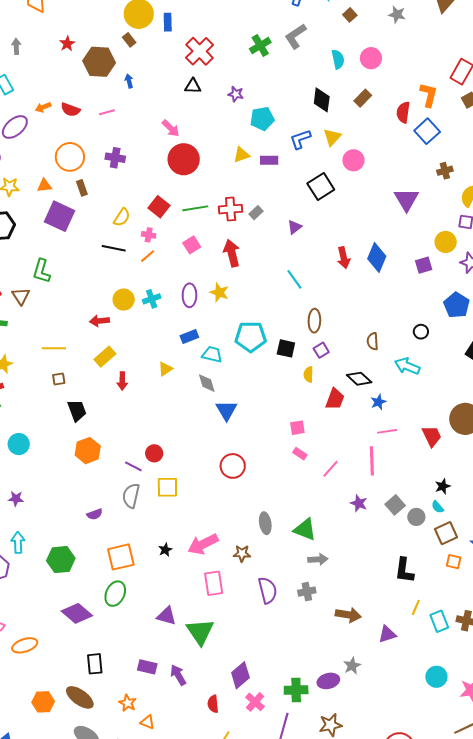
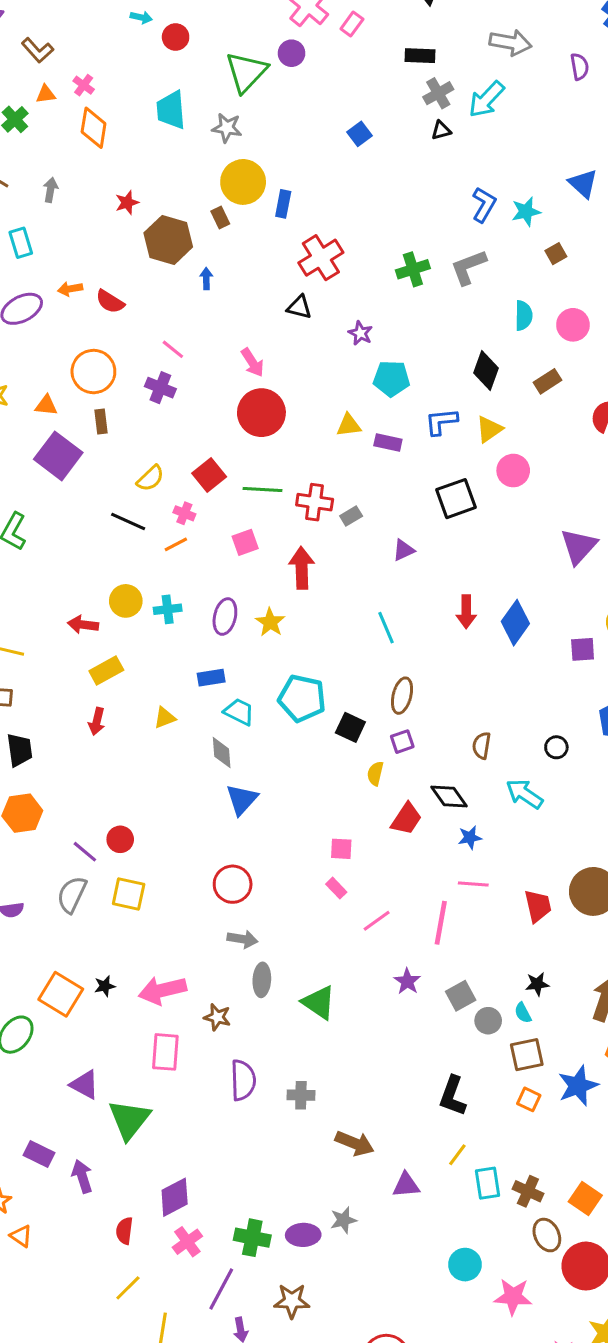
pink line: (107, 112) -> (173, 349), moved, turned 42
yellow rectangle: (105, 357) -> (106, 670), moved
orange square: (121, 557) -> (61, 994), moved, turned 32
gray arrow: (318, 559) -> (242, 939), moved

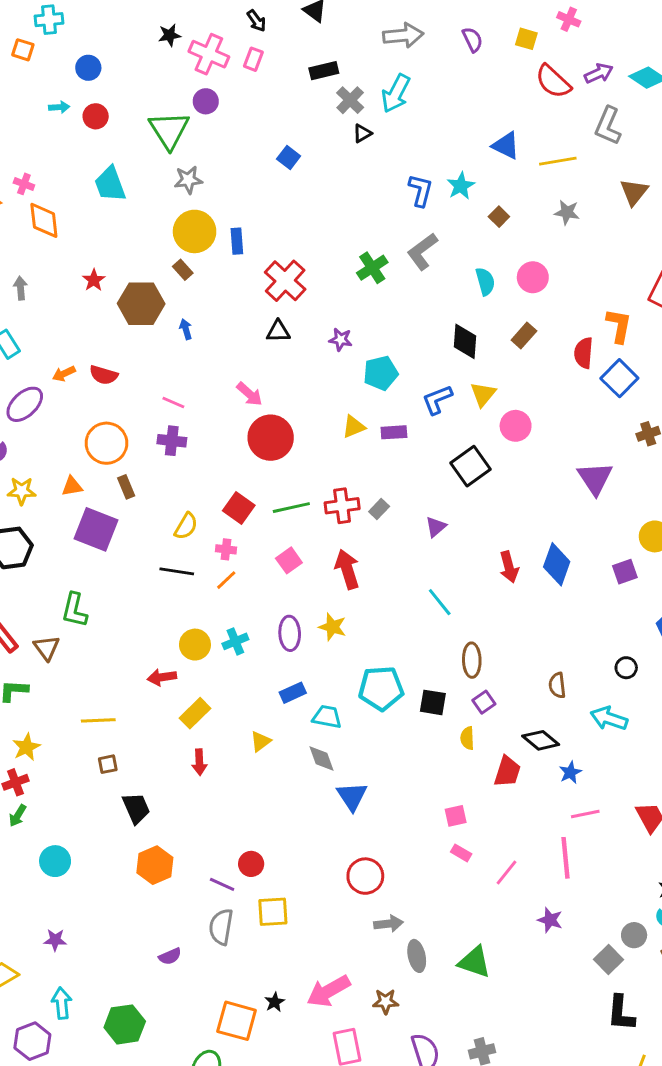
gray star: (227, 128) -> (188, 180), moved
gray square: (461, 996) -> (608, 959), moved

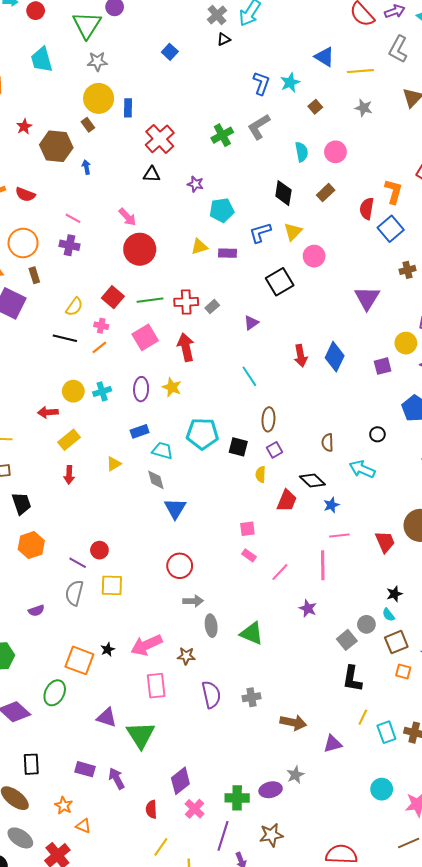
pink square: (289, 560) -> (145, 337), size x1.4

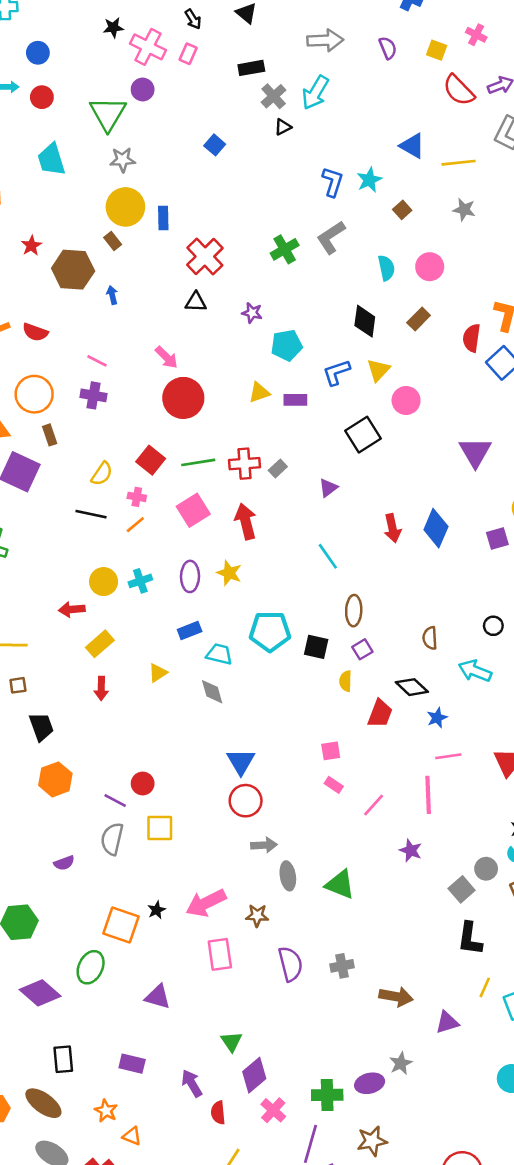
blue triangle: (175, 508) -> (241, 762), moved
green triangle: (141, 735) -> (232, 1042), moved, size x0.6
purple arrow: (117, 779) -> (192, 1083), moved

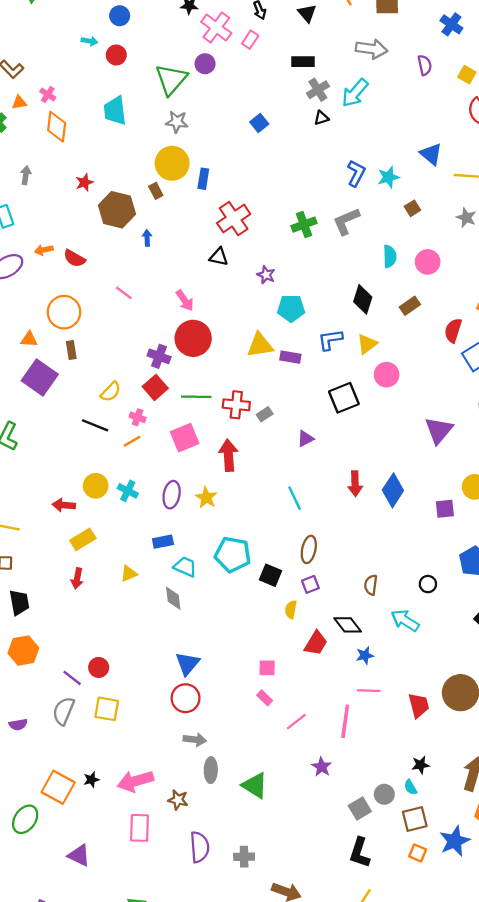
yellow triangle: (259, 393) -> (260, 345), size x1.4
purple cross: (94, 395) -> (159, 356), moved
cyan cross: (140, 581) -> (128, 491), turned 36

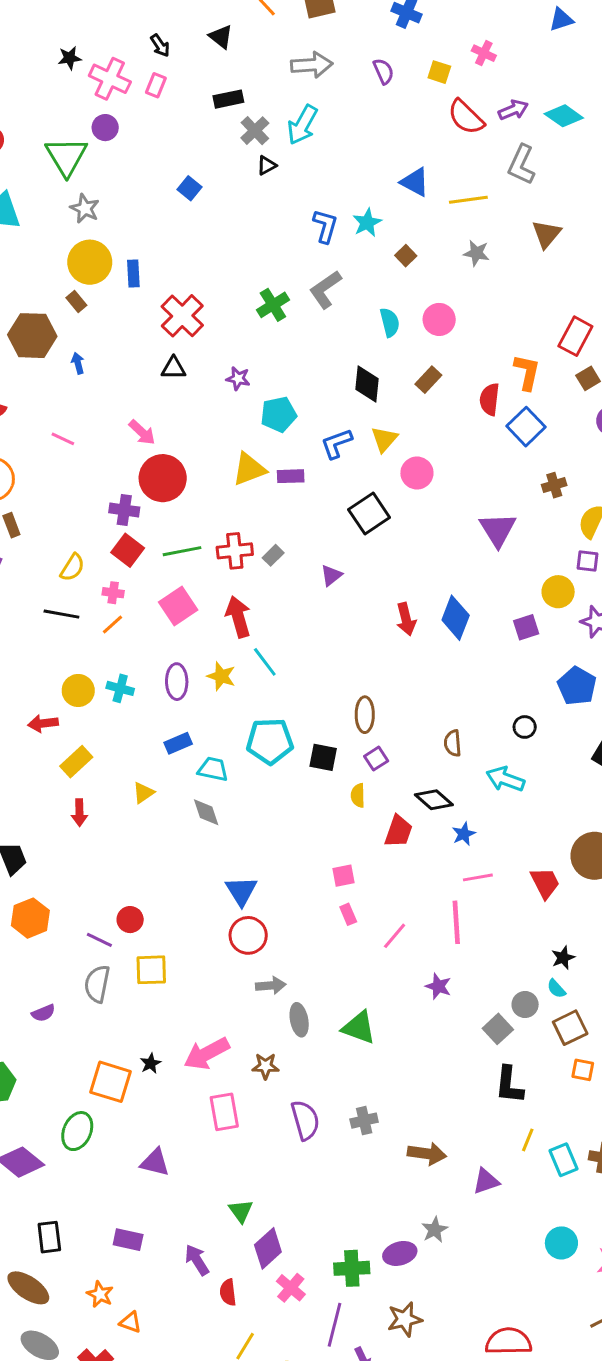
gray star: (177, 122) -> (85, 208), turned 30
cyan line: (295, 498) -> (265, 662), moved
pink rectangle: (265, 698) -> (348, 914), turned 35

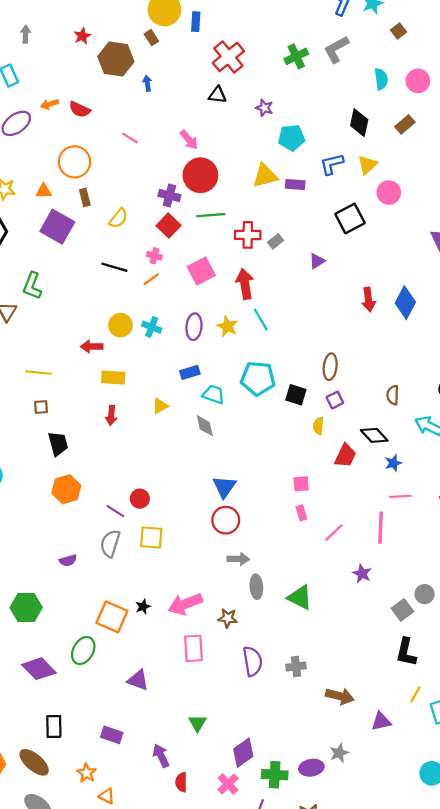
green line: (182, 551) -> (211, 215), moved
yellow semicircle: (72, 567) -> (118, 218), moved
yellow rectangle: (76, 762) -> (113, 377), turned 40
purple diamond: (268, 1248) -> (243, 753), moved

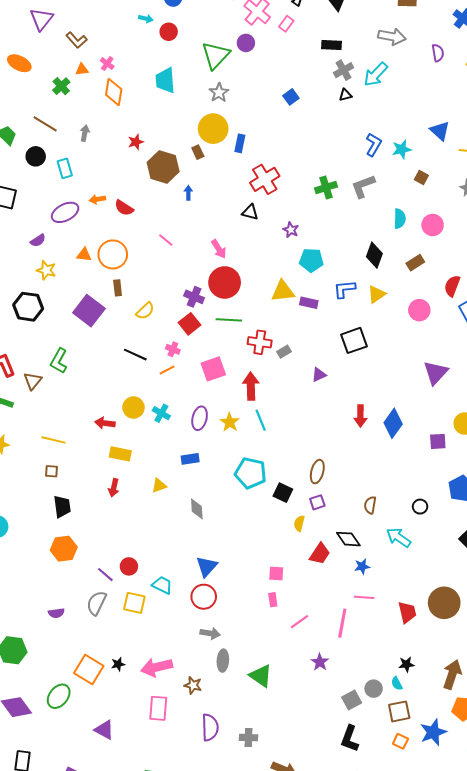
brown square: (398, 31) -> (421, 178), turned -32
orange triangle: (44, 191) -> (84, 255), moved
pink circle: (389, 193) -> (419, 310), moved
cyan trapezoid: (213, 394) -> (162, 585), moved

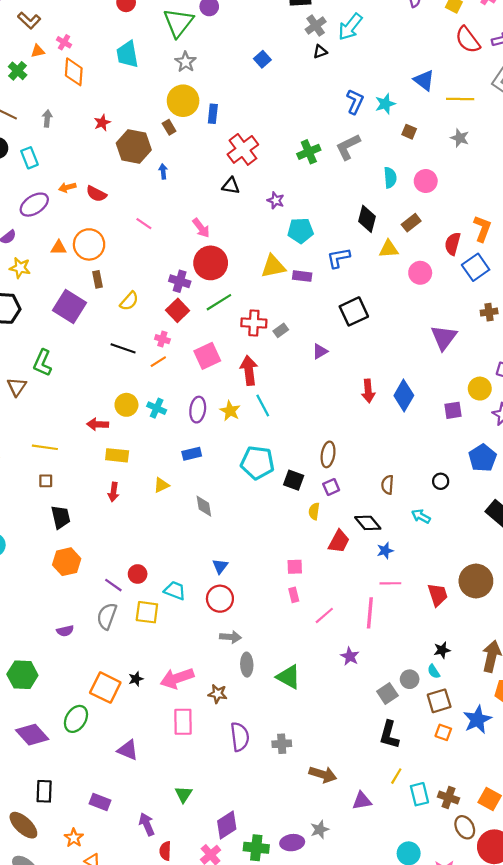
yellow triangle: (376, 294) -> (389, 249), moved, turned 36
green line: (229, 320) -> (219, 302), turned -30
cyan arrow: (399, 537) -> (421, 516), size x0.7
blue triangle: (207, 566) -> (220, 566), size x0.7

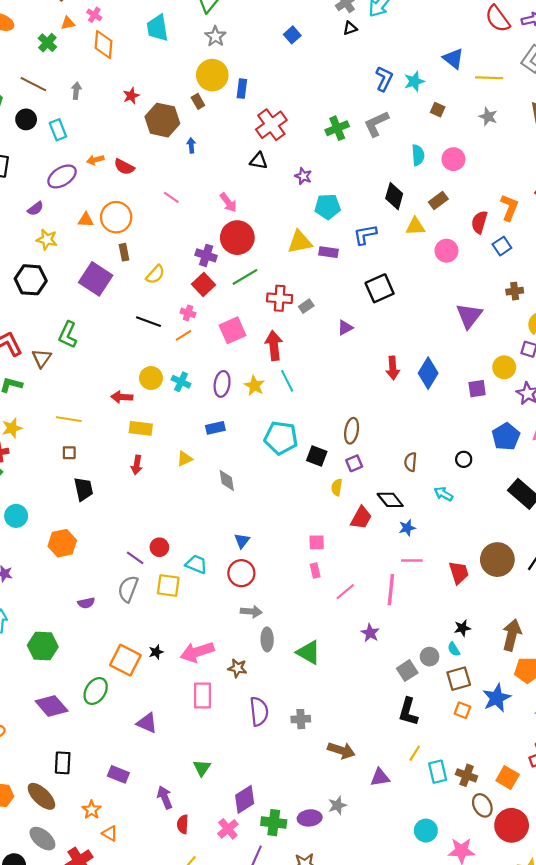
blue square: (476, 267) -> (502, 246), size x0.7
orange hexagon: (67, 562) -> (62, 543), moved

